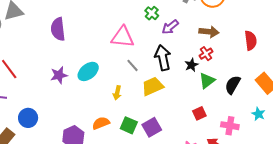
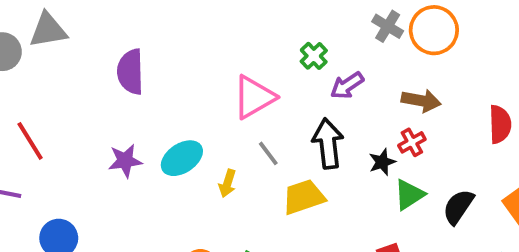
pink triangle: (123, 37) -> (254, 97), turned -40
yellow arrow: (117, 93) -> (227, 183), moved

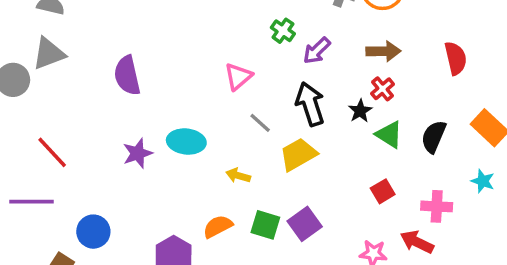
pink triangle: (254, 97) -> (238, 76), size x0.7
cyan ellipse: (182, 158) -> (186, 142), turned 51
yellow arrow: (227, 183) -> (238, 176), moved, turned 100
green triangle: (409, 195) -> (389, 135), turned -44

